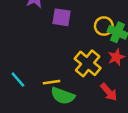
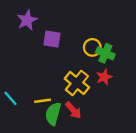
red arrow: (109, 92) -> (73, 110), moved
green semicircle: (63, 96) -> (53, 114), turned 85

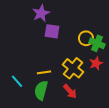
purple star: (27, 20) -> (41, 13), moved
yellow line: (42, 101) -> (44, 72), moved
green semicircle: (53, 114) -> (41, 90), moved

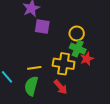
green cross: (97, 43) -> (78, 49), moved
yellow cross: (73, 68) -> (64, 64), turned -30

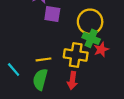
yellow circle: (77, 33) -> (90, 22), size x1.5
red arrow: (61, 87) -> (72, 81), turned 49

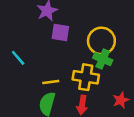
red star: (101, 49) -> (121, 100), moved
cyan line: (14, 69) -> (18, 58), moved

